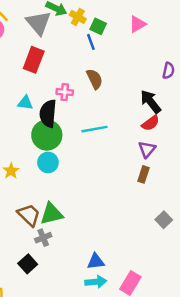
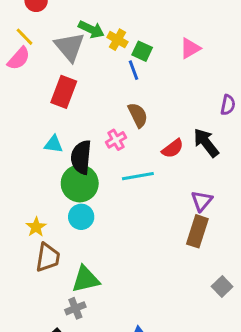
pink cross: (65, 92) -> (116, 140), moved, turned -35
red semicircle: (151, 123) -> (173, 149), moved
brown rectangle: (143, 174) -> (197, 231), size x1.5
brown trapezoid: (29, 215) -> (48, 257), moved, turned 55

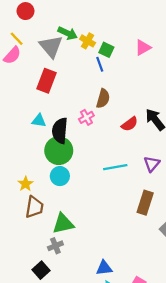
brown semicircle: (138, 115) -> (103, 99), turned 42
cyan line: (138, 176) -> (115, 167), moved
brown rectangle: (197, 231) -> (145, 203), moved

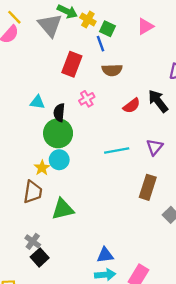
red rectangle: (47, 81) -> (72, 64), moved
brown semicircle: (103, 99) -> (112, 70), moved, turned 72
black semicircle: (60, 131) -> (59, 113), size x0.7
yellow star: (26, 184) -> (42, 168), moved
gray cross: (55, 246) -> (33, 241), moved, turned -32

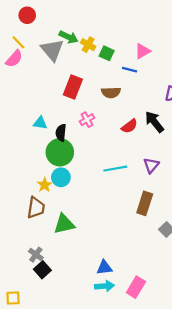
blue line: (101, 44) -> (129, 70), moved, turned -56

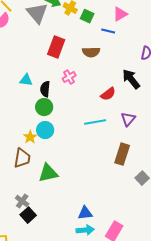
red semicircle: (129, 126) -> (108, 94), moved
green circle: (60, 152) -> (44, 107), size x0.7

